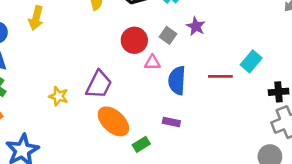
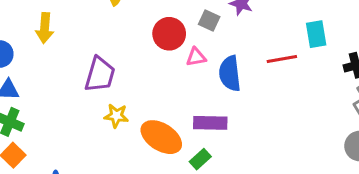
cyan rectangle: (251, 61) -> (316, 34), turned -40
purple trapezoid: (99, 84) -> (100, 74), moved
yellow star: (59, 96) -> (116, 116), moved
purple rectangle: (171, 122) -> (210, 123), moved, size x1.5

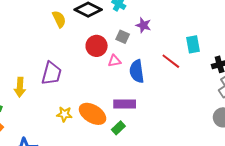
yellow arrow: (45, 28) -> (20, 87), moved
red line: (282, 59) -> (171, 61), turned 48
yellow star: (116, 116) -> (64, 114), moved

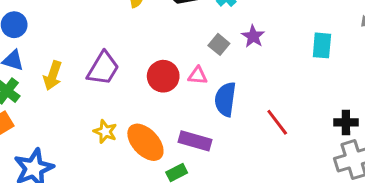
cyan rectangle: (193, 44) -> (322, 45), moved
red circle: (97, 46) -> (163, 76), moved
red line: (171, 61) -> (277, 122), moved

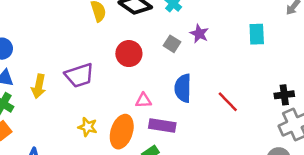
purple trapezoid: (103, 68) -> (79, 75), turned 48
red circle: (163, 76) -> (129, 54), moved
pink triangle: (198, 76) -> (143, 100), moved
orange ellipse: (145, 142) -> (122, 132), turned 68

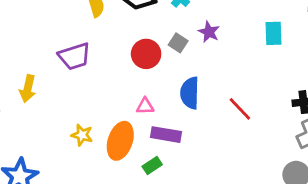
red circle: (129, 54) -> (146, 54), moved
purple trapezoid: (79, 75) -> (74, 56), moved

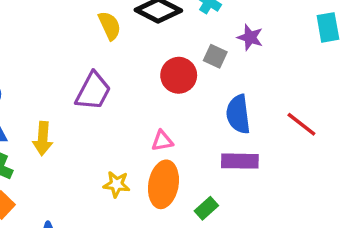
purple trapezoid: (74, 56) -> (93, 91), turned -36
pink triangle: (145, 106) -> (162, 141), moved
purple rectangle: (166, 135) -> (240, 161), moved

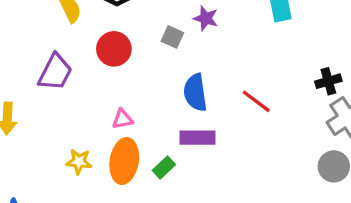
red circle: (179, 75) -> (114, 49), moved
green rectangle: (206, 208) -> (164, 168), moved

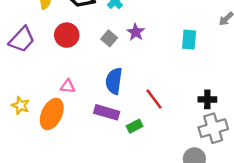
pink triangle: (122, 119) -> (68, 86), moved
green rectangle: (164, 168) -> (135, 126), moved

